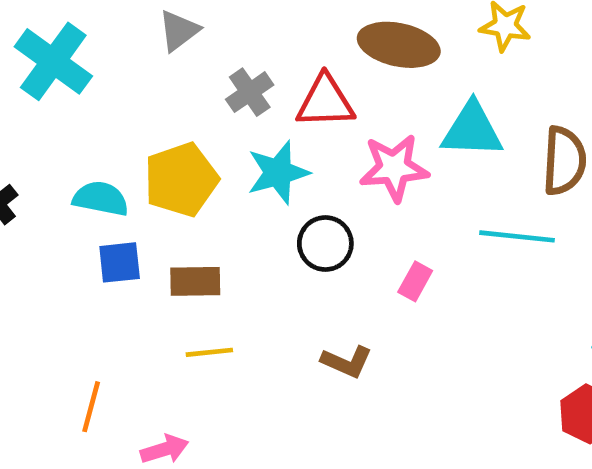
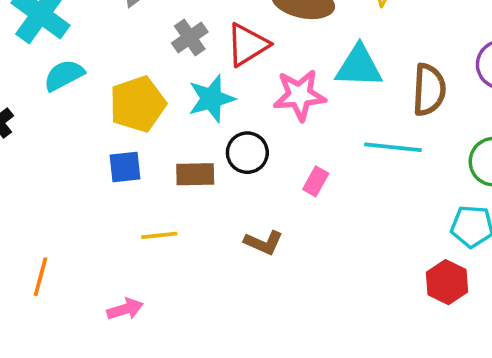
red triangle: (325, 102) -> (247, 45), turned -30
cyan semicircle: (101, 199) -> (64, 75), moved, turned -39
blue square: (120, 262) -> (125, 167), moved
brown rectangle: (195, 281) -> (195, 174), moved
orange line: (91, 407) -> (41, 277), moved

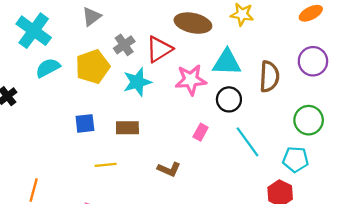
yellow pentagon: (138, 104) -> (93, 67), moved
cyan line: (393, 147) -> (247, 142), moved, turned 48
black circle: (247, 153) -> (229, 99), moved

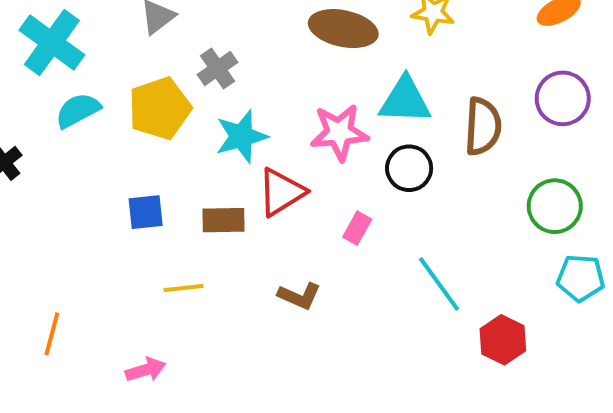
red triangle: (159, 49) -> (281, 192), moved
cyan line: (247, 142) -> (439, 284), moved
cyan pentagon: (295, 159) -> (581, 278), moved

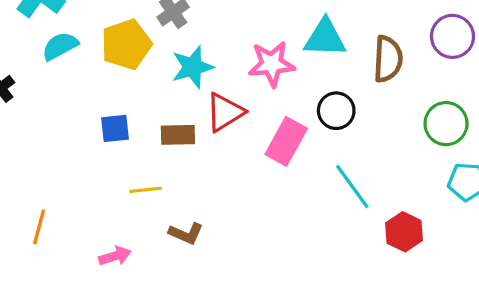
black circle: (409, 168) -> (336, 111), moved
pink rectangle: (357, 228) -> (286, 141), size x1.8
brown L-shape: (299, 296) -> (186, 233), moved

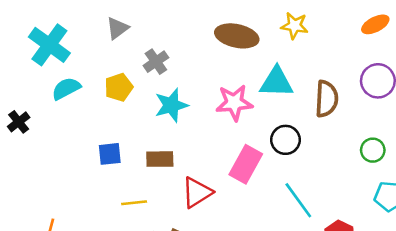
yellow pentagon: (126, 44) -> (119, 87), size x0.7
red triangle: (225, 112) -> (197, 192), moved
green circle: (446, 124) -> (373, 150), size x0.7

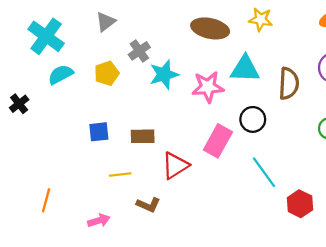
cyan star: (171, 105) -> (164, 75), moved

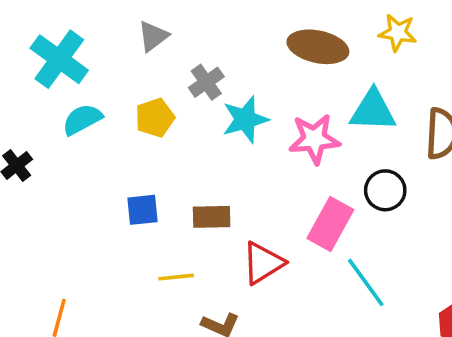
cyan line: (264, 172) -> (366, 282), moved

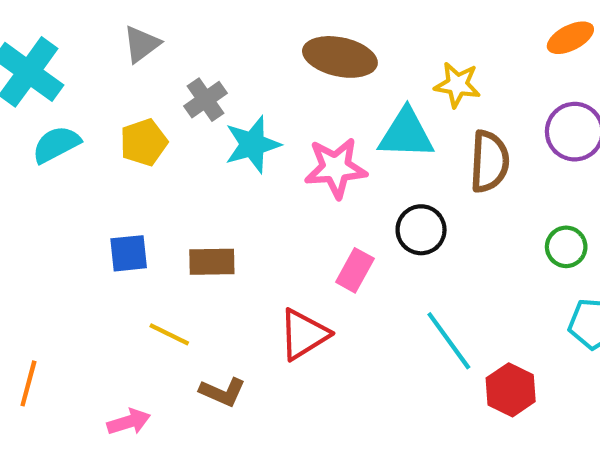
yellow star: (398, 33) -> (457, 85), moved
pink rectangle: (330, 224) -> (355, 270), size x0.7
red triangle: (263, 263) -> (304, 334), moved
yellow line: (176, 277) -> (169, 334), turned 32
cyan line: (366, 282) -> (449, 341), moved

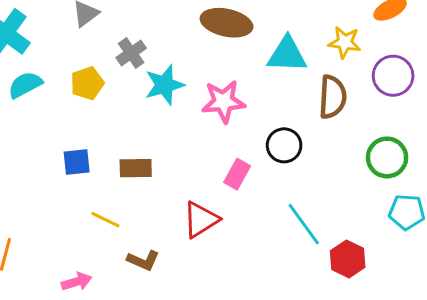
yellow star: (457, 85) -> (345, 42), moved
cyan triangle: (406, 134) -> (287, 54), moved
green circle: (566, 247) -> (387, 157), size x1.4

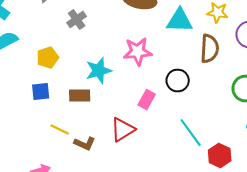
yellow pentagon: (87, 83) -> (48, 58), moved
cyan star: (164, 85) -> (99, 71), moved
brown L-shape: (143, 260) -> (85, 144), moved

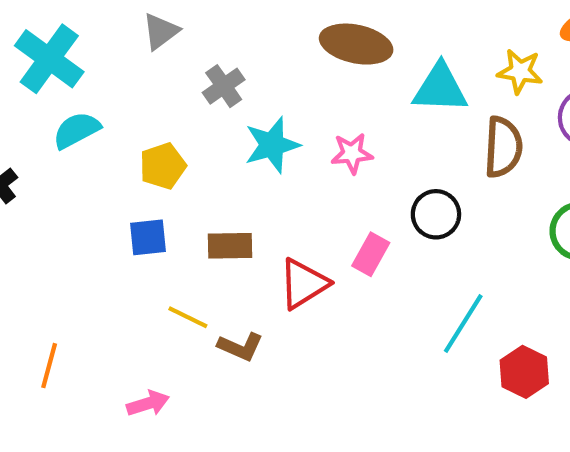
pink star: (138, 52) -> (352, 153), size x0.7
cyan star: (99, 71) -> (272, 145), moved
red triangle: (123, 130) -> (304, 284), moved
cyan line: (191, 133) -> (463, 324), turned 68

